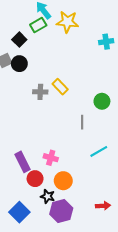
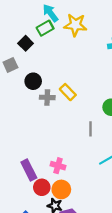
black circle: (19, 64) -> (33, 81), moved
orange circle: (63, 181) -> (61, 189), moved

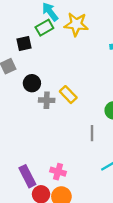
black square: (26, 43) -> (24, 44), turned 32

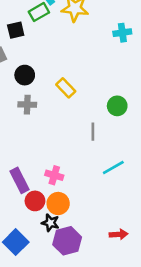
gray cross: (47, 100) -> (27, 105), moved

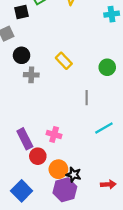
black circle: (25, 75) -> (22, 55), moved
green circle: (117, 106) -> (107, 67), moved
orange circle: (58, 204) -> (58, 169), moved
black star: (50, 223) -> (74, 175), moved

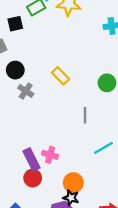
gray cross: (31, 75) -> (26, 91), turned 32
purple rectangle: (25, 139) -> (32, 159), moved
orange circle: (58, 169) -> (73, 183), moved

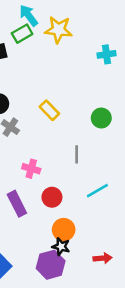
pink cross: (50, 155) -> (31, 169), moved
red circle: (33, 178) -> (52, 197), moved

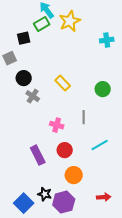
yellow star: (58, 30) -> (70, 21), turned -30
pink cross: (31, 169) -> (57, 125), moved
black star: (61, 247) -> (45, 194), moved

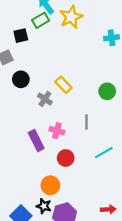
gray cross: (33, 96) -> (45, 99), moved
purple rectangle: (38, 155) -> (36, 141), moved
orange circle: (74, 175) -> (50, 185), moved

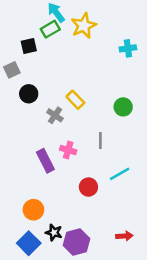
red circle: (66, 158) -> (88, 187), moved
orange circle: (50, 185) -> (33, 210), moved

